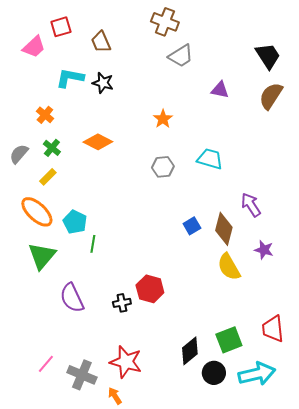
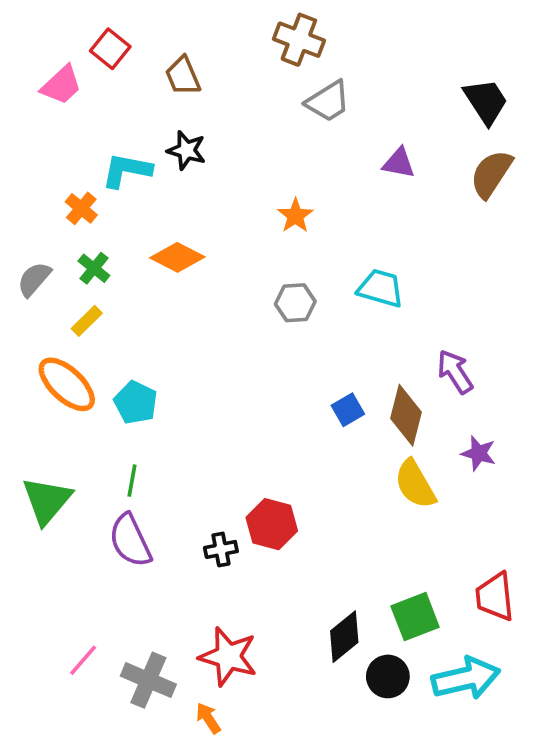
red square: (61, 27) -> (110, 49), turned -35
cyan L-shape: (70, 78) -> (127, 170), moved
green line: (93, 244) -> (132, 481), moved
green triangle: (42, 256) -> (47, 500), moved

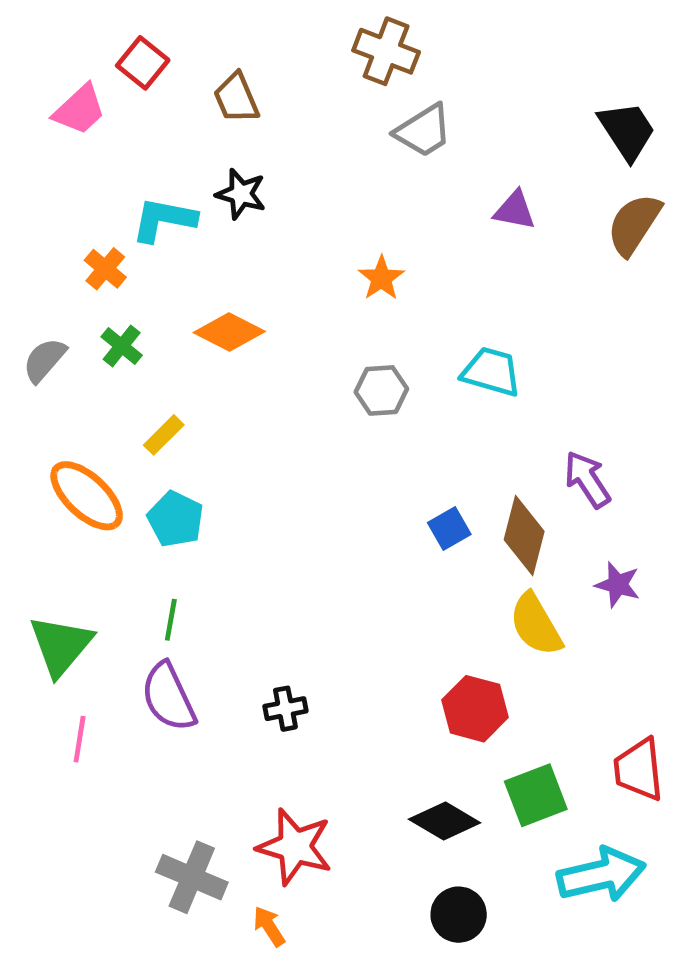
yellow rectangle: (87, 321) -> (164, 435), moved
red hexagon: (272, 524) -> (475, 709), moved
black diamond: (344, 637) -> (445, 821), turned 70
pink line: (83, 660) -> (80, 739), moved, turned -32
black circle: (388, 676) -> (459, 915), moved

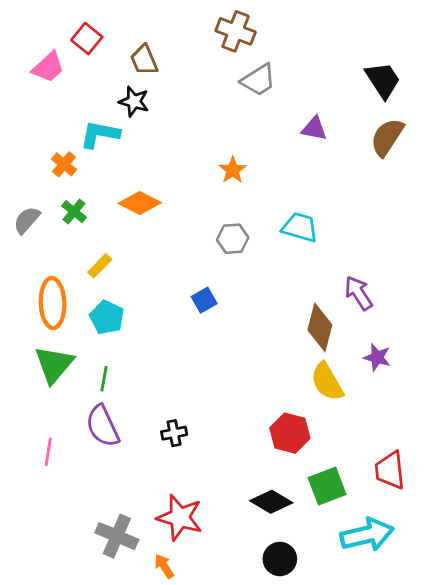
black star: (241, 194) -> (134, 101), moved
orange ellipse: (87, 496) -> (53, 303), turned 45
blue square: (449, 529) -> (204, 300), moved
green triangle: (61, 645) -> (54, 365), moved

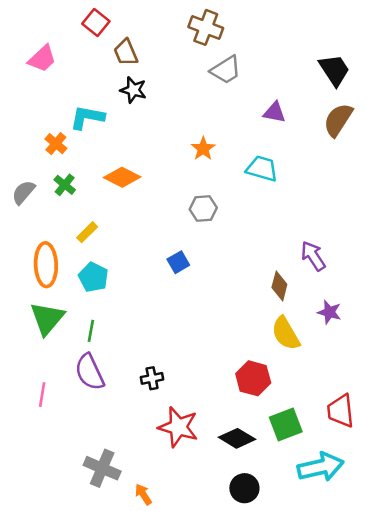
red square: (87, 39) -> (96, 22), moved
black star: (134, 101) -> (133, 90), moved
cyan trapezoid: (300, 227) -> (262, 169), moved
brown diamond: (320, 327) -> (279, 286), size x0.7
red star: (180, 518) -> (178, 427), moved

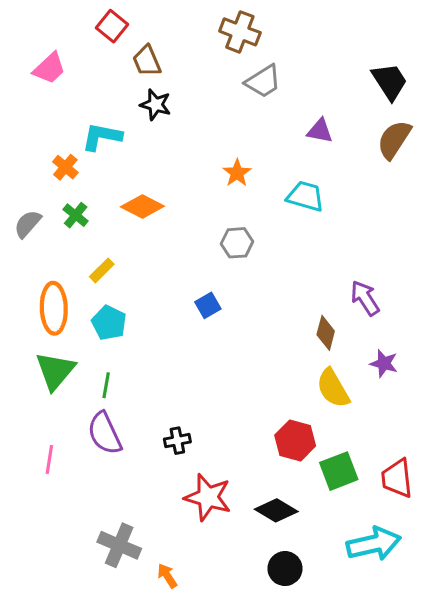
green square: (286, 425) -> (339, 471), moved

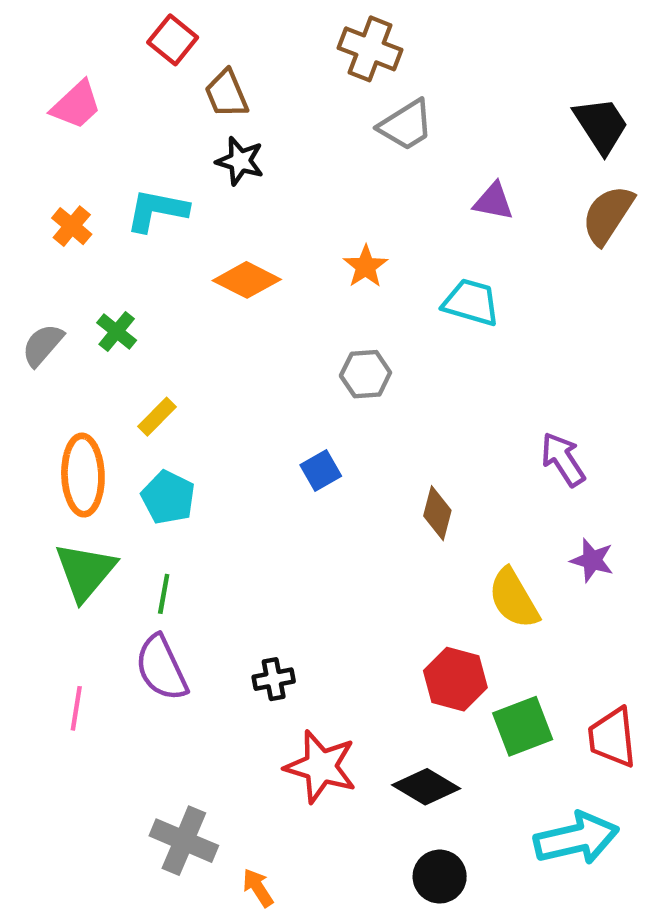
orange cross: (65, 167) -> (72, 226), moved
orange diamond: (142, 206) -> (247, 280), moved
brown diamond: (326, 333) -> (437, 513), moved

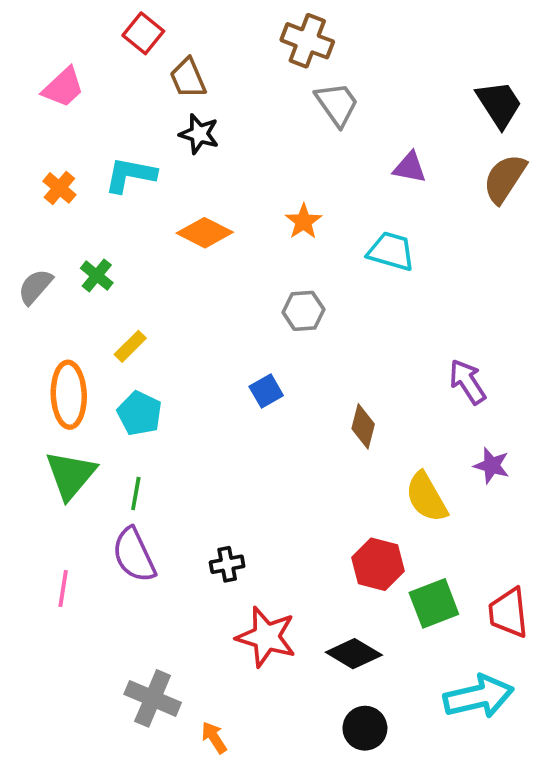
gray trapezoid: (406, 125) -> (337, 104), turned -93

